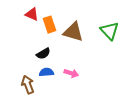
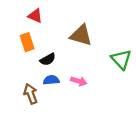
orange rectangle: (49, 25) -> (27, 42), moved
green triangle: (110, 31) -> (121, 59), moved

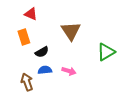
brown triangle: (81, 35) -> (71, 31), turned 40
green triangle: (121, 59) -> (106, 52), turned 42

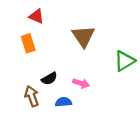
black semicircle: (42, 52) -> (49, 79), moved
blue semicircle: (45, 70) -> (63, 102), moved

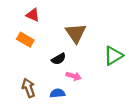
orange rectangle: (28, 43) -> (25, 40), turned -42
black semicircle: (49, 79) -> (59, 59), moved

